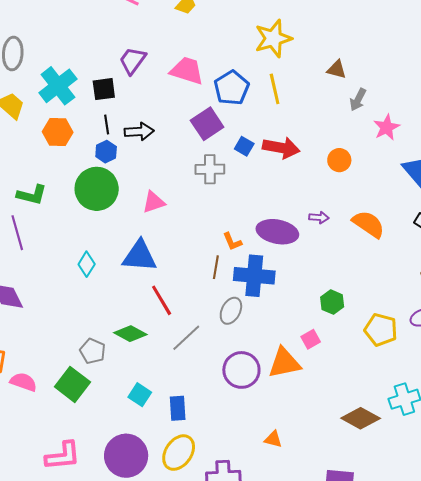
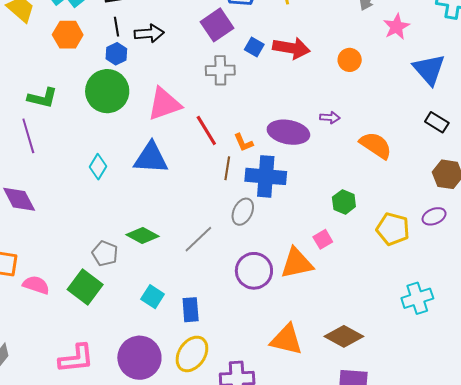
pink triangle: (154, 202) -> (164, 104), size x1.5
orange semicircle: (368, 224) -> (376, 145), moved
red line: (162, 300) -> (206, 130), moved
brown diamond: (361, 418) -> (344, 336), moved
orange triangle: (273, 439) -> (286, 340), size x1.8

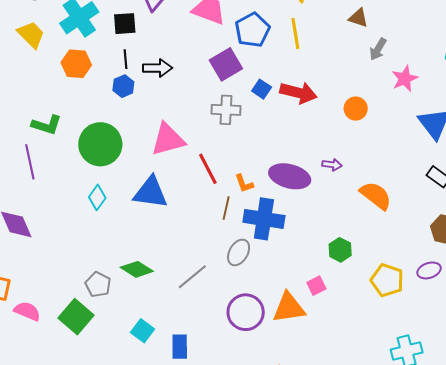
green circle: (107, 91) -> (100, 144), moved

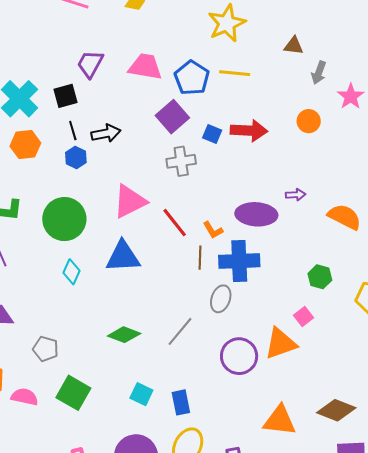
yellow line: (295, 34) -> (235, 73), turned -64
orange circle: (356, 109) -> (309, 121), moved
gray pentagon: (98, 285) -> (46, 349), moved

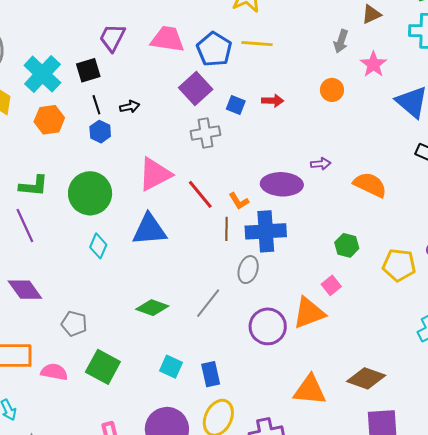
brown triangle: (294, 46) -> (371, 14), moved, turned -30
red arrow: (249, 131) -> (273, 101), size x0.6
black arrow: (106, 133) -> (130, 107), size x0.7

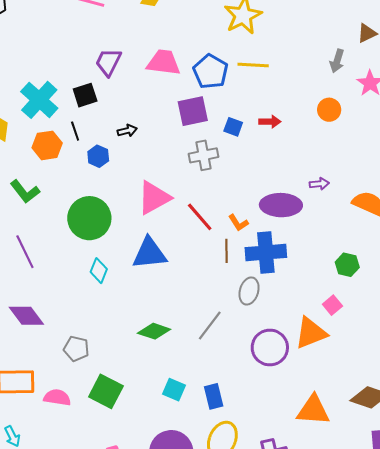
purple square: (196, 88) -> (193, 111), turned 32
black line: (96, 105) -> (75, 131), moved
green L-shape: (33, 186) -> (25, 191), moved, turned 48

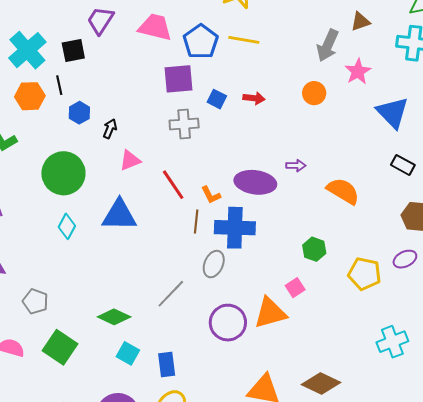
gray arrow: (337, 61) -> (328, 46), size x1.4
black arrow: (127, 131) -> (110, 129), moved, turned -60
pink triangle: (154, 198) -> (130, 160), size x0.6
green diamond: (154, 331) -> (114, 317), moved

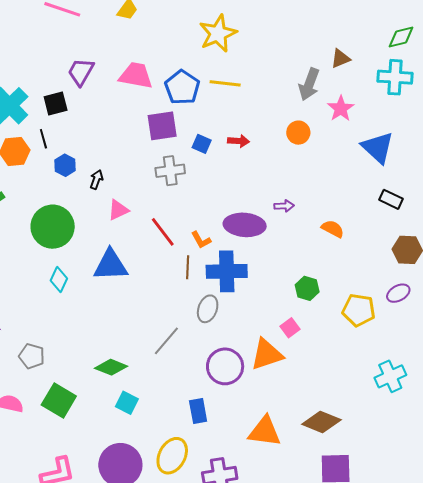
orange semicircle: (343, 191) -> (333, 229), size x0.7
blue rectangle: (167, 365) -> (198, 411), moved

